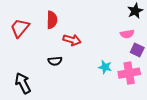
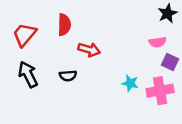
black arrow: (23, 83) -> (28, 74), moved

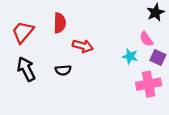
pink semicircle: (158, 42) -> (146, 39), turned 63
cyan star: (130, 83) -> (130, 56), moved

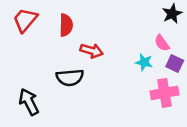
red trapezoid: (23, 32) -> (25, 20), moved
black arrow: (26, 69) -> (29, 102), moved
black semicircle: (63, 70) -> (70, 78), size x1.5

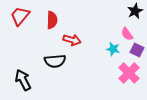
pink cross: (164, 93) -> (129, 73), turned -35

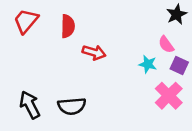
black semicircle: (55, 61) -> (72, 106), moved

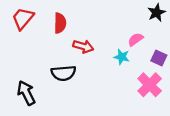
pink semicircle: (166, 45) -> (136, 39), moved, turned 91
cyan star: (148, 64) -> (122, 57), moved
black semicircle: (72, 106) -> (63, 73), moved

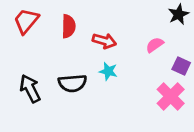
red arrow: (83, 46) -> (104, 41), moved
cyan star: (122, 57) -> (108, 71), moved
black arrow: (26, 93) -> (30, 89), moved

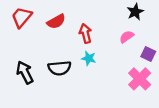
black star: (179, 14) -> (135, 12), moved
red semicircle: (69, 26) -> (56, 22), turned 60
red arrow: (104, 41) -> (85, 33), turned -120

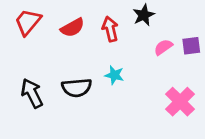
black star: (135, 12) -> (144, 15), moved
red arrow: (85, 33) -> (110, 29), moved
purple square: (148, 54) -> (191, 46), moved, turned -32

